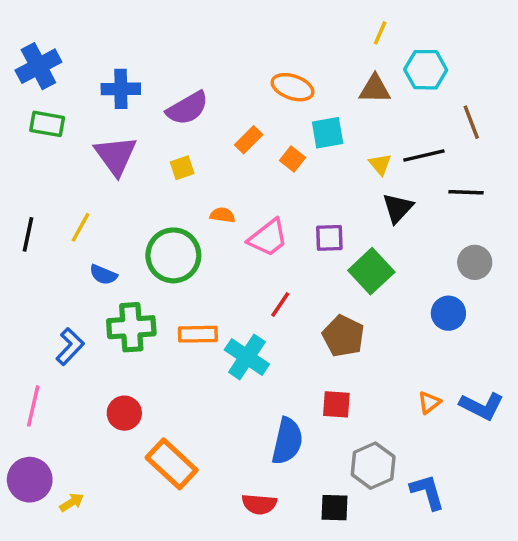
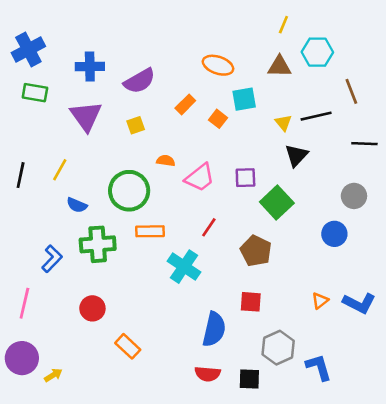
black line: (466, 192) -> (364, 144), moved
orange rectangle: (198, 334) -> (150, 231), moved
orange rectangle: (172, 464) -> (128, 346), size x0.7
red semicircle: (259, 504) -> (208, 374), moved

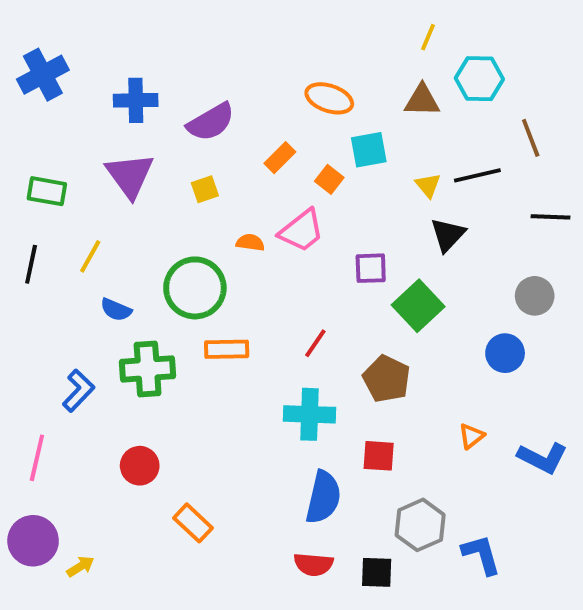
green rectangle: (35, 93) -> (47, 191), moved
pink trapezoid: (200, 178) -> (302, 231), moved
cyan cross: (184, 267) -> (310, 414), moved, turned -32
orange triangle: (320, 301) -> (471, 436), moved

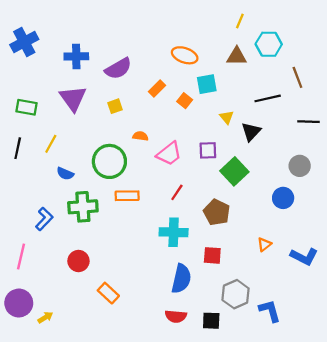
yellow triangle: (428, 185) -> (227, 117), moved
pink trapezoid: (302, 231) -> (169, 154), moved

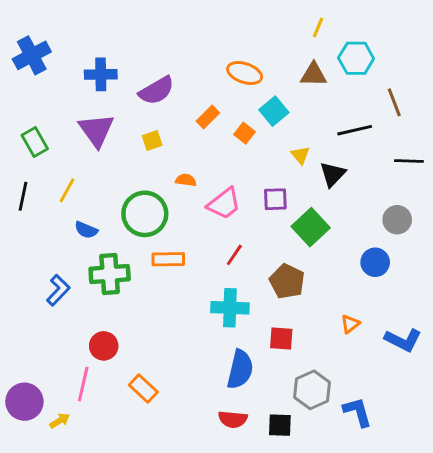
cyan square: (207, 84) -> (274, 111), turned -30
green rectangle: (27, 107) -> (35, 142), turned 50
pink line: (21, 257) -> (83, 384), moved

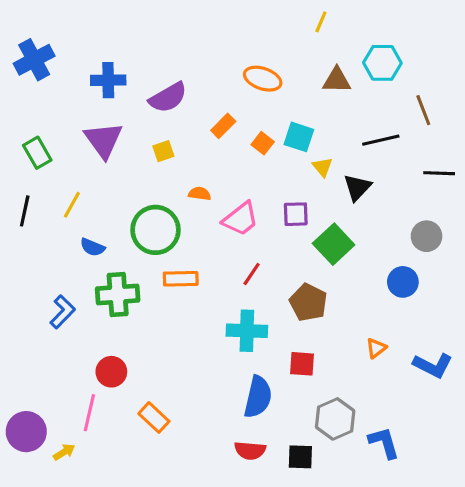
yellow line: (318, 27) -> (321, 22), moved
cyan square: (274, 111) -> (299, 137), moved, turned -32

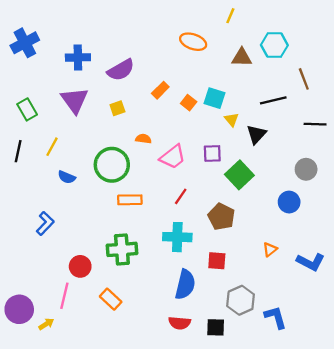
orange ellipse: (263, 79) -> (193, 42), moved
green cross: (118, 295) -> (122, 249), moved

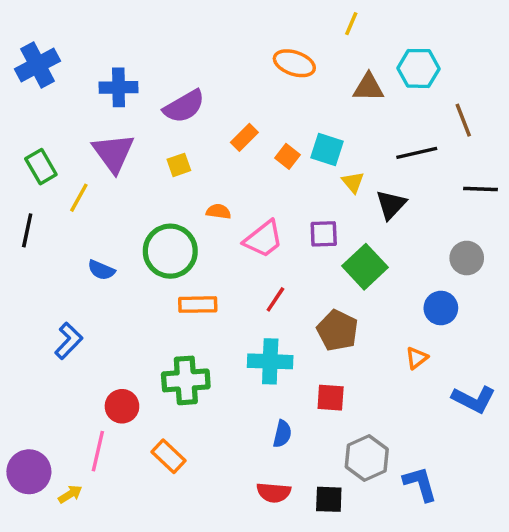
yellow line: (52, 147) -> (79, 198), moved
orange triangle: (270, 249) -> (417, 358), moved
blue semicircle: (185, 284) -> (282, 434), size x0.6

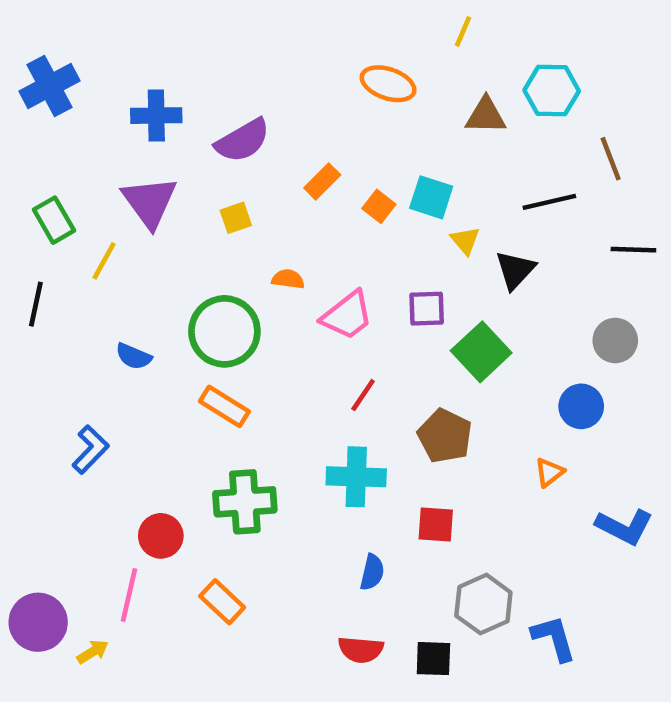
orange rectangle: (198, 305) -> (224, 406), moved, turned 33

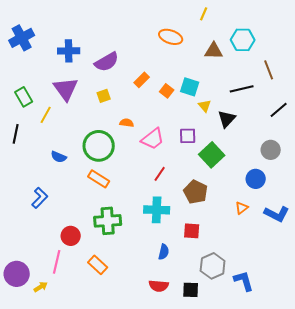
black line: (633, 250) -> (279, 110), turned -42
blue L-shape: (624, 527) -> (277, 214), moved

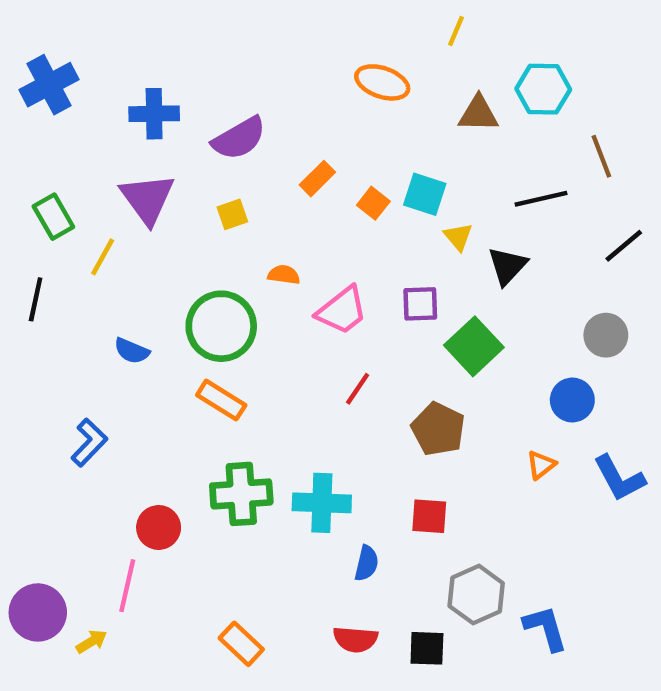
cyan cross: (157, 210) -> (322, 503), moved
blue L-shape: (277, 214) -> (619, 478), turned 35
orange rectangle: (98, 265) -> (241, 644), moved

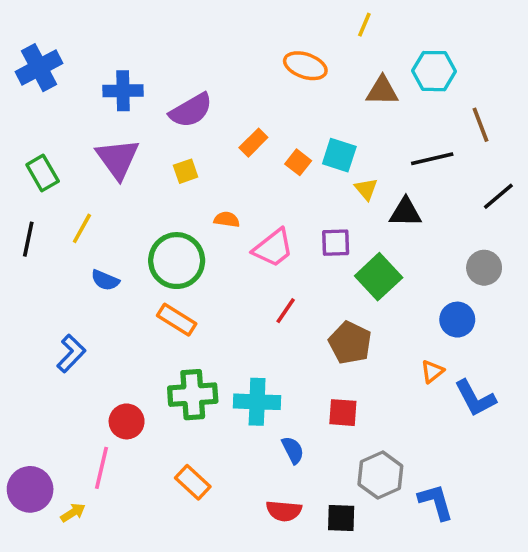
yellow line: (103, 257) -> (82, 228), moved
black triangle: (507, 266) -> (405, 212), turned 48
blue L-shape: (619, 478) -> (475, 398), moved
blue semicircle: (367, 563) -> (293, 450), turned -40
orange rectangle: (241, 644) -> (193, 482), moved

